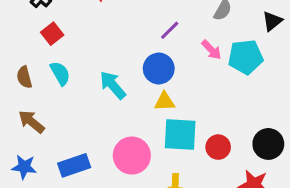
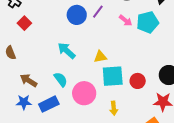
blue circle: (159, 69) -> (77, 15), moved
cyan semicircle: (60, 73) -> (61, 79), moved
brown arrow: (31, 122) -> (29, 80), moved
blue star: (24, 167) -> (24, 102), moved

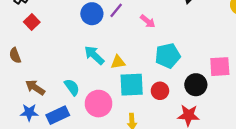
cyan pentagon: (148, 22) -> (168, 56), moved
cyan arrow: (67, 51) -> (94, 55), moved

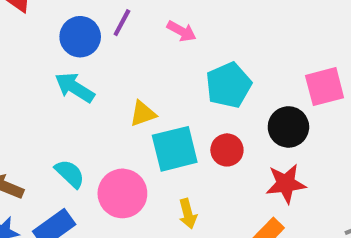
cyan arrow: (94, 55) -> (75, 87), moved

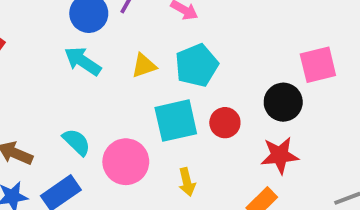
cyan pentagon: (229, 85) -> (197, 65), moved
yellow triangle: (143, 114) -> (144, 66), moved

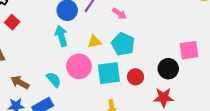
cyan arrow: (83, 61) -> (61, 36), turned 36
cyan pentagon: (197, 65) -> (123, 44), turned -30
pink circle: (126, 162) -> (79, 66), moved

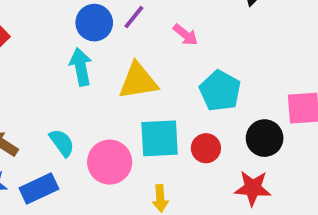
yellow triangle: (94, 42) -> (138, 81), size x1.6
cyan pentagon: (123, 44) -> (220, 91), moved
pink circle: (79, 66) -> (110, 162), moved

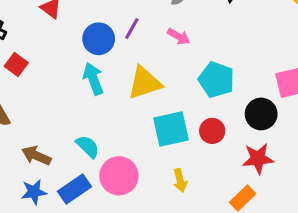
pink circle: (110, 162) -> (119, 176), moved

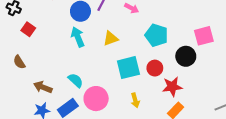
yellow triangle: (145, 83) -> (111, 39), size x0.7
red star: (258, 159) -> (172, 87), moved

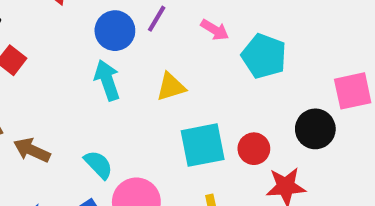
cyan pentagon: (156, 35) -> (264, 56), moved
brown arrow: (43, 87) -> (32, 150), moved

